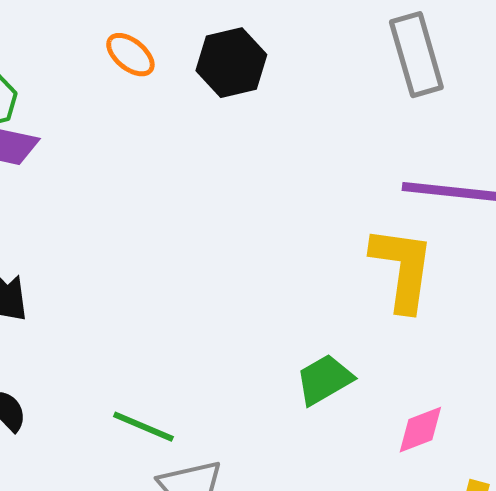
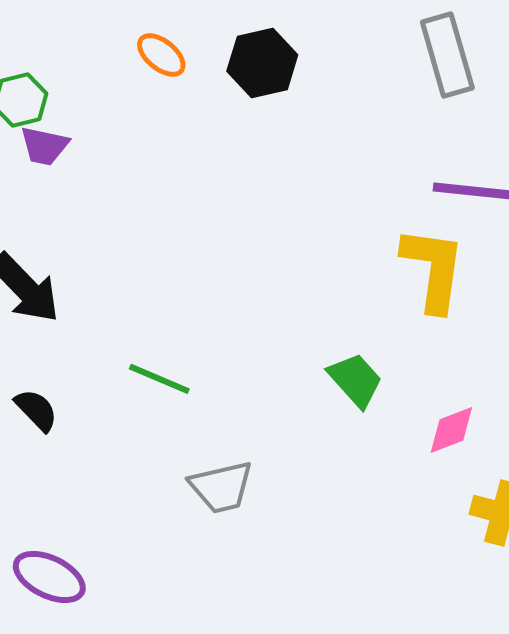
green trapezoid: (324, 380) -> (355, 380), turned 78
green line: (143, 427) -> (159, 379), moved

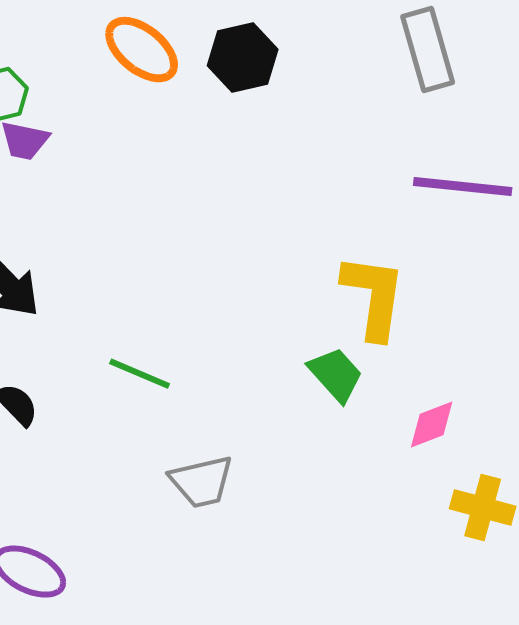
orange ellipse: (161, 55) -> (142, 50), size x1.5
yellow L-shape: (433, 269) -> (374, 297), moved

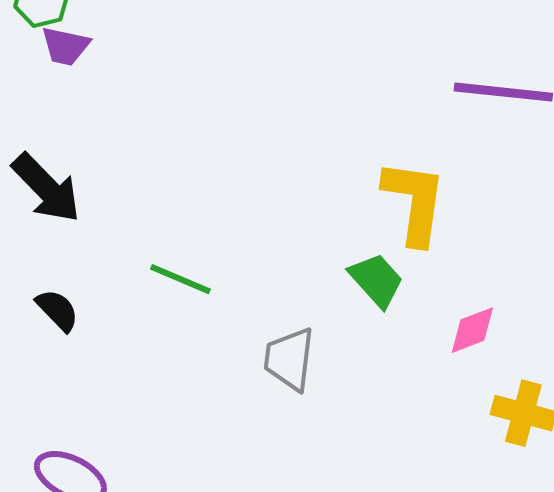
gray trapezoid: (202, 482) -> (289, 359), moved, turned 110

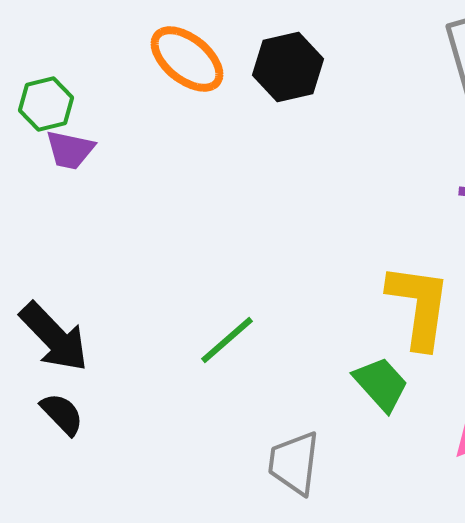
black arrow: (46, 188) -> (54, 337), moved
green line: (180, 279) -> (227, 340), moved, turned -64

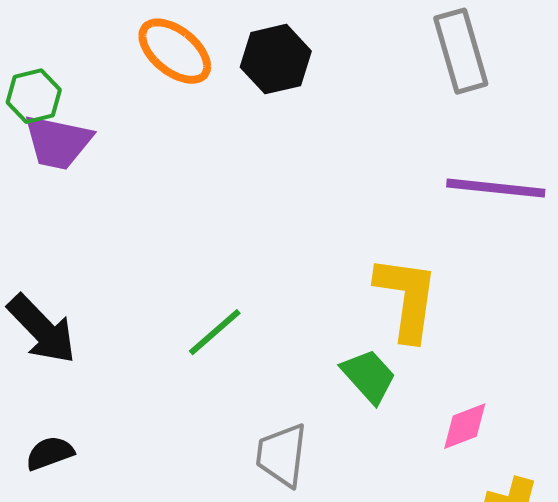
purple trapezoid: (70, 150) -> (58, 142), size x1.4
black semicircle: (62, 414) -> (50, 453), moved, turned -66

